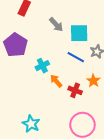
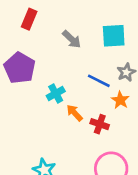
cyan square: (79, 33) -> (114, 36), moved
orange star: (93, 81) -> (120, 100), moved

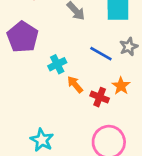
orange star: (120, 100) -> (121, 86), moved

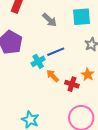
blue line: (101, 54) -> (56, 52), moved, turned -48

